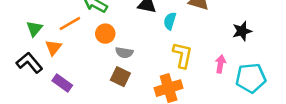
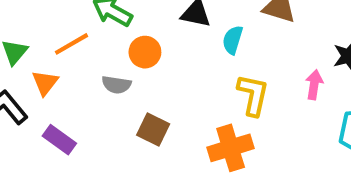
orange circle: (105, 34) -> (145, 52), moved
gray semicircle: (124, 53) -> (116, 85), moved
pink arrow: (220, 64) -> (314, 85), moved

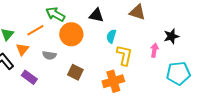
cyan semicircle: (233, 40) -> (111, 36), moved
orange circle: (145, 52) -> (71, 34), size x1.5
gray semicircle: (116, 85) -> (49, 55), moved

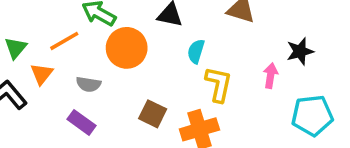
brown square: (75, 72) -> (153, 114), moved
purple rectangle: (29, 77) -> (82, 122), moved

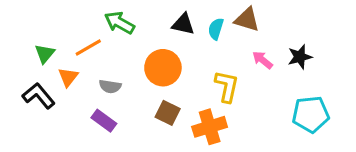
orange circle: (127, 48) -> (163, 68), moved
cyan semicircle: (196, 51) -> (216, 29), moved
pink arrow: (271, 76) -> (262, 60), moved, turned -60

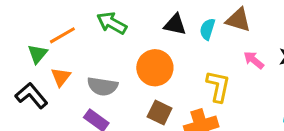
orange line: (88, 47) -> (62, 35), moved
gray semicircle: (110, 86) -> (102, 86), size x1.4

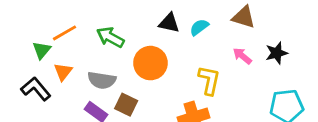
brown triangle: (238, 20) -> (244, 17), moved
green arrow: (112, 23) -> (110, 37), moved
cyan semicircle: (207, 29) -> (199, 27), turned 36
brown square: (160, 113) -> (126, 105), moved

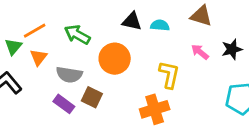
cyan semicircle: (199, 27) -> (160, 25), turned 42
orange triangle: (63, 72) -> (39, 57), moved

